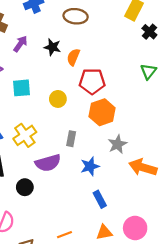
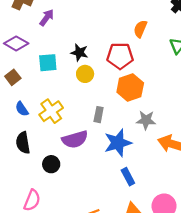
black star: (52, 47) -> (79, 52), moved
orange semicircle: (73, 57) -> (140, 29), moved
gray star: (117, 144) -> (146, 120), turned 30
blue star: (90, 166) -> (118, 143), size x1.4

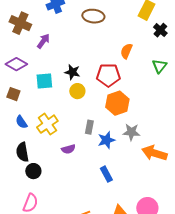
brown square: (13, 77) -> (13, 94), turned -32
purple semicircle: (75, 139) -> (68, 149), size x0.6
blue star: (118, 143) -> (106, 140), moved, size x0.7
black circle: (51, 164) -> (33, 171), moved
blue rectangle: (128, 177) -> (106, 174), moved

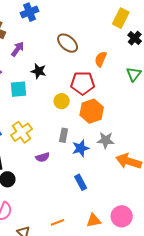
brown ellipse: (93, 16) -> (68, 43), moved, turned 35
black star: (72, 72) -> (39, 71), moved
yellow circle: (77, 91) -> (62, 101), moved

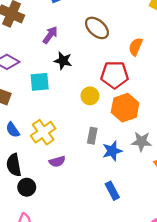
purple arrow: (17, 49) -> (50, 35), moved
purple semicircle: (43, 157) -> (57, 161), moved

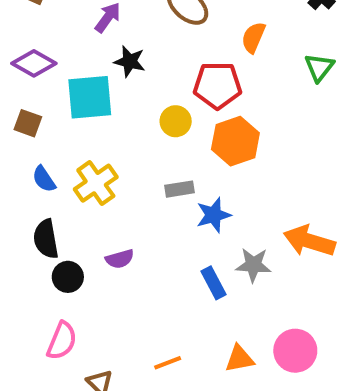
cyan square: (40, 82) -> (90, 97), size x1.4
gray rectangle: (92, 136) -> (180, 189), turned 70
gray star: (141, 142) -> (253, 265), moved
purple semicircle: (57, 161) -> (120, 259), moved

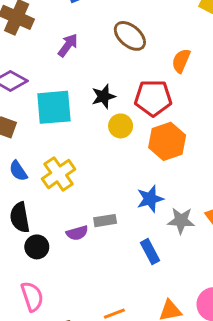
black star: (130, 61) -> (104, 96), moved, turned -30
gray rectangle: (180, 189) -> (105, 221), moved
gray star: (253, 265) -> (181, 221), moved
pink semicircle: (62, 341) -> (32, 297), turned -40

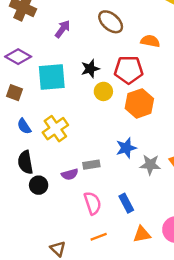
orange semicircle: (181, 61) -> (150, 41), turned 78
blue rectangle: (150, 252) -> (126, 203), moved
pink semicircle: (32, 297) -> (93, 203), moved

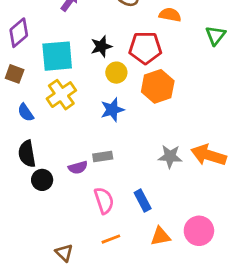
purple diamond: (18, 57) -> (19, 33), turned -70
yellow cross: (55, 129) -> (61, 95), moved
blue star: (126, 148) -> (112, 110), moved

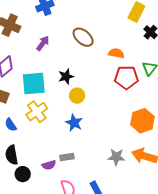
red pentagon: (145, 48) -> (126, 77), moved
orange hexagon: (158, 86) -> (142, 121), moved
blue star: (112, 110) -> (74, 123), turned -30

